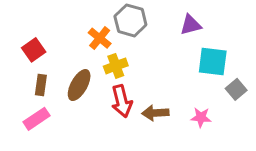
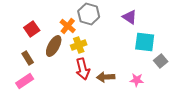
purple triangle: (191, 25) -> (130, 17), turned 49
red square: (34, 50) -> (32, 29), moved
brown rectangle: (41, 85) -> (28, 58), turned -40
brown ellipse: (79, 85) -> (54, 46), moved

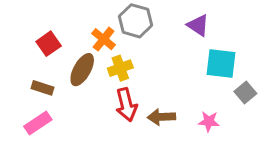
brown rectangle: (28, 58) -> (42, 88), turned -40

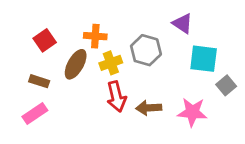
gray hexagon: (136, 21) -> (146, 50), moved
orange cross: (104, 39) -> (95, 36), turned -35
pink star: (209, 121) -> (192, 112), size x1.5

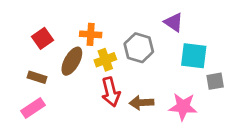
gray square: (226, 85) -> (215, 81), turned 30

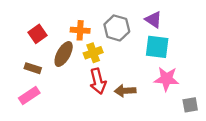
gray hexagon: (139, 48) -> (117, 28), moved
cyan square: (194, 56) -> (157, 47), moved
gray square: (215, 81) -> (190, 105), moved
pink star: (183, 107) -> (167, 79), moved

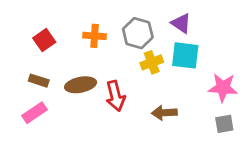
yellow cross: (93, 53) -> (152, 62), moved
brown ellipse: (64, 54) -> (81, 85), moved, turned 50
pink star: (167, 79) -> (223, 88), moved
brown arrow: (125, 91) -> (164, 113), moved

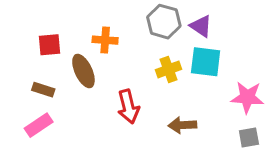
gray hexagon: (138, 33) -> (164, 22), moved
red square: (44, 40) -> (49, 45), turned 30
brown ellipse: (81, 85) -> (83, 71), moved, turned 76

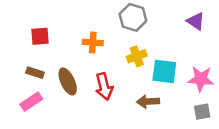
purple triangle: (201, 26) -> (196, 21), moved
orange cross: (105, 40) -> (93, 43), moved
cyan square: (206, 62) -> (164, 71), moved
brown ellipse: (83, 71) -> (68, 81), moved

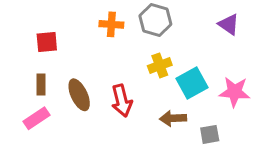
orange cross: (93, 43) -> (111, 24), moved
cyan square: (164, 71) -> (192, 83), turned -36
brown rectangle: (35, 73) -> (41, 85), turned 72
gray square: (202, 112) -> (210, 134), moved

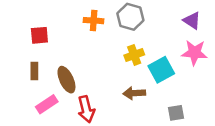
pink star: (235, 92) -> (194, 53), moved
red arrow: (122, 101) -> (86, 109), moved
pink rectangle: (37, 118) -> (47, 104), moved
brown arrow: (173, 118) -> (134, 93), moved

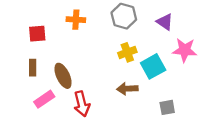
orange cross: (94, 21) -> (76, 20), moved
purple triangle: (192, 21) -> (165, 22), moved

